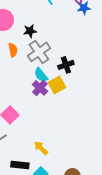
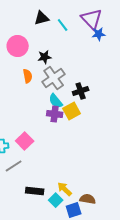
purple cross: (40, 88) -> (55, 114), turned -35
yellow arrow: (41, 148) -> (65, 189), moved

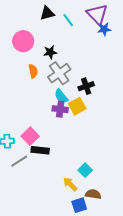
black rectangle: (35, 191) -> (40, 150), moved
cyan square: (56, 200) -> (85, 170), moved

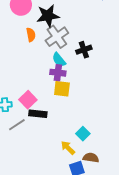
black star: (50, 52) -> (48, 16), size x1.6
yellow square: (77, 106) -> (62, 89), moved, turned 36

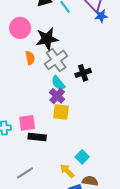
purple cross: (58, 73) -> (57, 96), turned 35
pink square: (28, 100) -> (27, 123), turned 36
gray line: (17, 125) -> (25, 173), moved

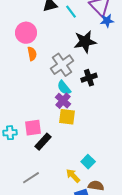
black star: (47, 39) -> (85, 42), moved
orange semicircle: (30, 58) -> (32, 54), moved
black rectangle: (37, 137) -> (43, 142), turned -54

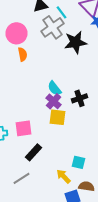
gray cross: (62, 65) -> (52, 27), moved
black cross: (89, 78) -> (80, 98), moved
black rectangle: (43, 142) -> (34, 152), moved
cyan square: (88, 162) -> (78, 162), turned -32

